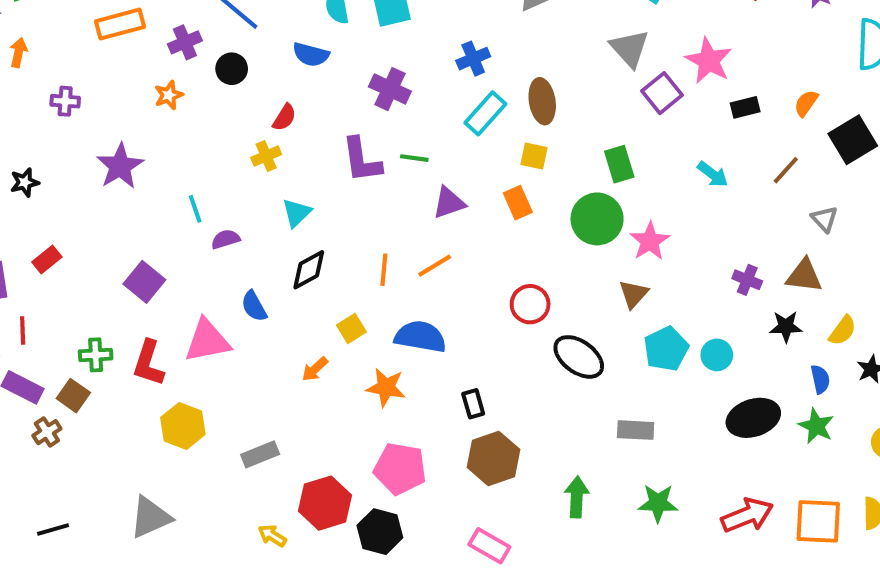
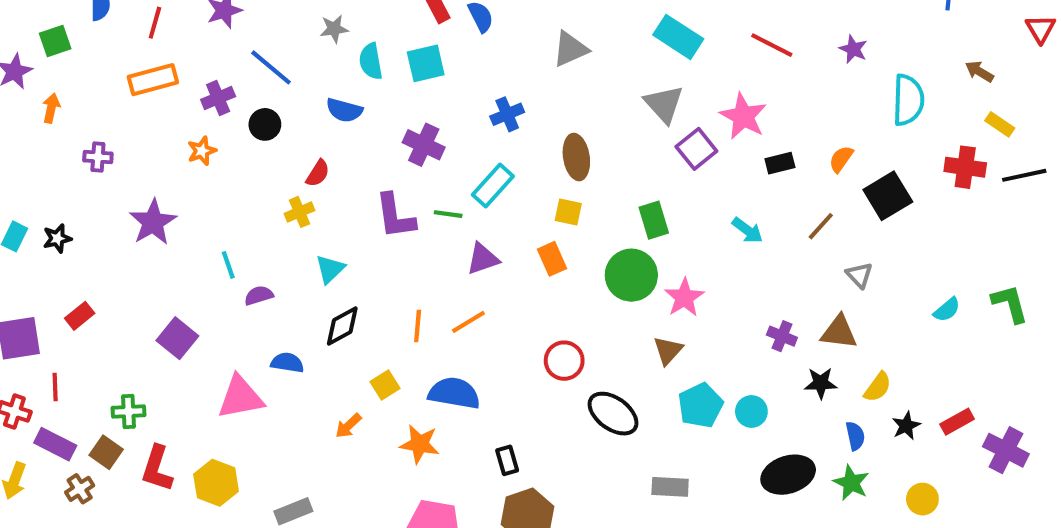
cyan rectangle: (485, 113) -> (493, 186), moved
blue semicircle: (254, 306) -> (287, 363), turned 128
red L-shape: (148, 363) -> (157, 468), moved

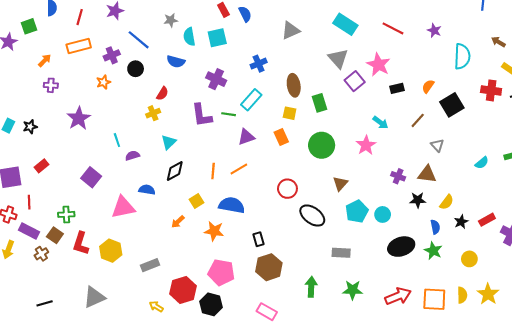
orange arrow: (51, 108) -> (45, 60), moved, turned 32
green rectangle: (654, 220) -> (320, 103), moved
pink star: (684, 297) -> (366, 145), moved

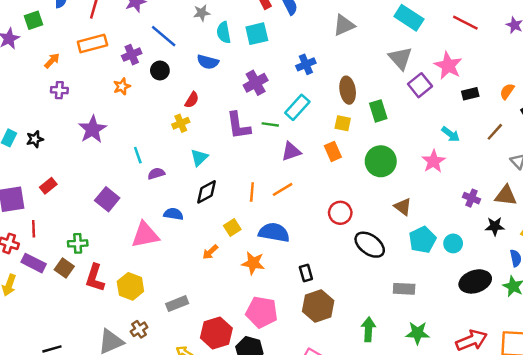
purple cross: (216, 79) -> (256, 83), turned 36
brown triangle: (340, 183) -> (403, 207), turned -35
brown cross: (41, 254) -> (139, 329), moved

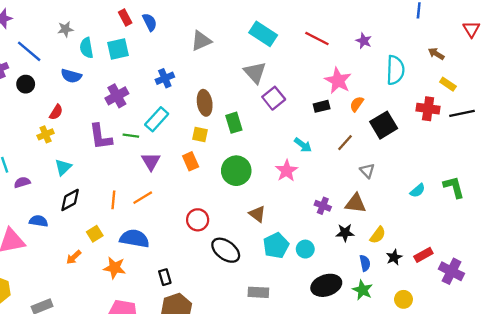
pink star: (448, 66) -> (338, 81), moved
purple triangle: (291, 151) -> (151, 161), turned -42

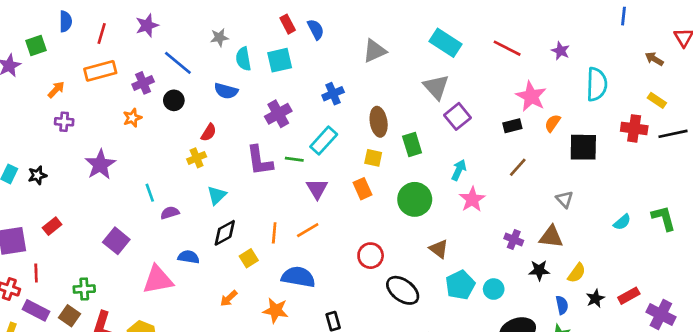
brown arrow: (436, 54) -> (654, 59), moved
black square: (384, 125) -> (583, 147), turned 32
brown line: (345, 143) -> (518, 167), moved
cyan arrow: (303, 145) -> (459, 170), moved, turned -102
yellow square: (95, 234) -> (249, 258), moved

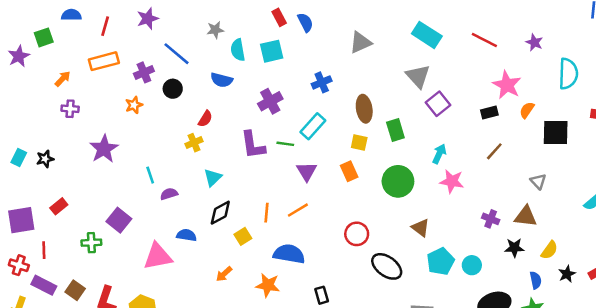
blue semicircle: (65, 21) -> (71, 15), turned -90
pink star: (472, 199) -> (452, 181), turned -30
green cross: (84, 289) -> (91, 243), moved

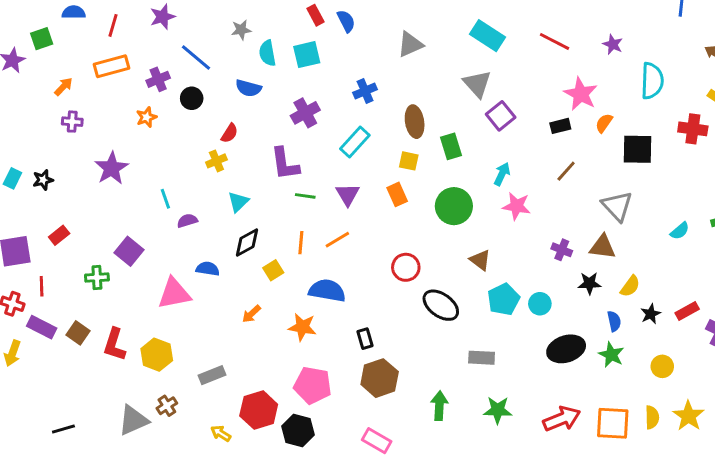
green line: (285, 144) -> (305, 196), moved
gray triangle: (538, 181) -> (617, 206), size x1.6

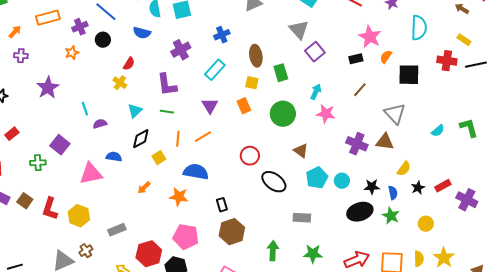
yellow cross: (216, 161) -> (120, 83), turned -32
green line: (305, 196) -> (167, 112), moved
purple cross: (562, 250) -> (357, 144), size x1.5
black star: (589, 283) -> (372, 187), moved

